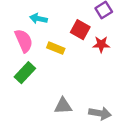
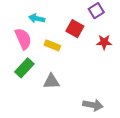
red star: (101, 44) -> (104, 42), moved
gray triangle: (63, 106) -> (51, 81), moved

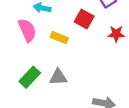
green rectangle: (24, 68) -> (30, 77), moved

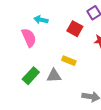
yellow rectangle: (59, 38) -> (69, 61), moved

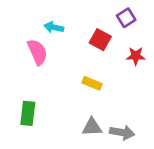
green rectangle: (31, 76) -> (28, 113), moved, turned -36
gray triangle: (54, 76) -> (92, 127), moved

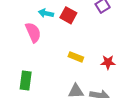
red square: (100, 40) -> (68, 15), moved
red star: (136, 56) -> (108, 62), moved

